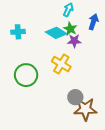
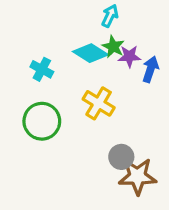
blue arrow: (93, 22) -> (150, 69), moved
cyan cross: (18, 32) -> (42, 69), moved, turned 32
purple star: (74, 41) -> (129, 56), moved

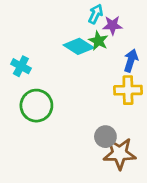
purple star: (129, 56) -> (112, 25), moved
cyan cross: (42, 69) -> (21, 66), moved
yellow cross: (99, 103) -> (128, 90), moved, turned -32

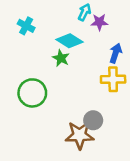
green star: (98, 41) -> (61, 58), moved
cyan cross: (21, 66) -> (26, 26), moved
brown star: (120, 153) -> (80, 135), moved

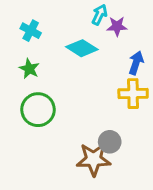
green star: (61, 58) -> (29, 69), moved

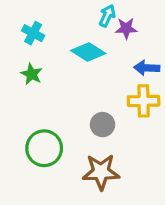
blue arrow: (136, 63) -> (147, 68), turned -105
green circle: (38, 110) -> (44, 148), moved
gray circle: (110, 142) -> (103, 125), moved

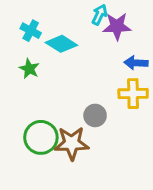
purple star: (126, 28) -> (117, 26), size x1.4
cyan diamond: (88, 52) -> (61, 44), moved
brown star: (101, 172) -> (72, 143), moved

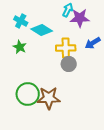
blue arrow: (136, 63) -> (93, 43), turned -35
yellow cross: (133, 94) -> (66, 48), moved
gray circle: (95, 115) -> (69, 64), moved

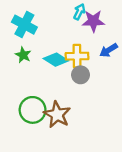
cyan cross: (21, 21) -> (24, 25), size x1.5
cyan diamond: (42, 30) -> (56, 60), moved
brown star: (49, 98) -> (57, 115), turned 30

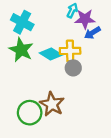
blue arrow: (109, 50) -> (92, 33), moved
green star: (23, 55) -> (21, 50), size x1.6
green circle: (33, 110) -> (30, 113), moved

